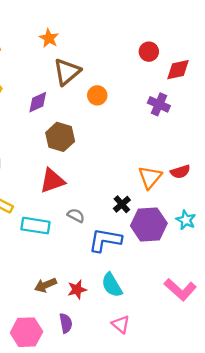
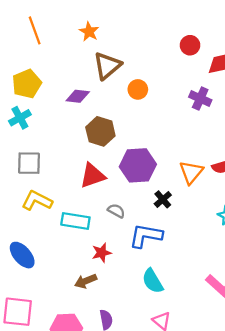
purple diamond: (38, 102) -> (78, 96), turned 30
purple hexagon: (149, 224) -> (138, 165), moved
red star: (77, 290) -> (102, 253), moved

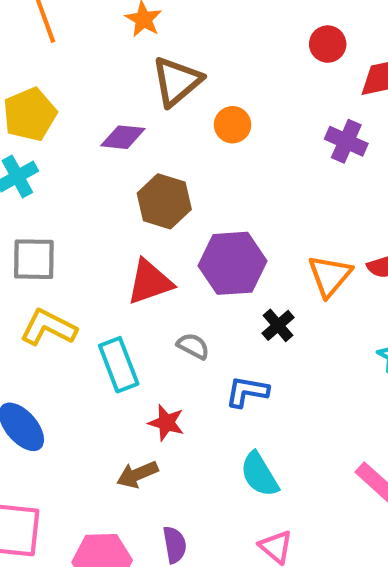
cyan rectangle: (75, 221) -> (119, 365), turned 60
blue L-shape: (146, 236) -> (247, 392), size x0.7
red star: (102, 253) -> (166, 423), turned 30

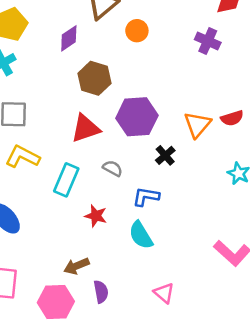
purple diamond: (123, 137) -> (69, 38), turned -40
cyan rectangle: (119, 365) -> (66, 180), turned 44
brown arrow: (137, 474) -> (77, 266), moved
cyan semicircle: (259, 474) -> (141, 235), moved

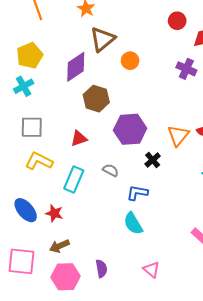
purple diamond: (69, 38) -> (76, 67), size x1.4
red triangle: (86, 128) -> (79, 138), moved, size x0.7
red star: (96, 216) -> (54, 213), moved
brown arrow: (77, 266) -> (59, 246), moved

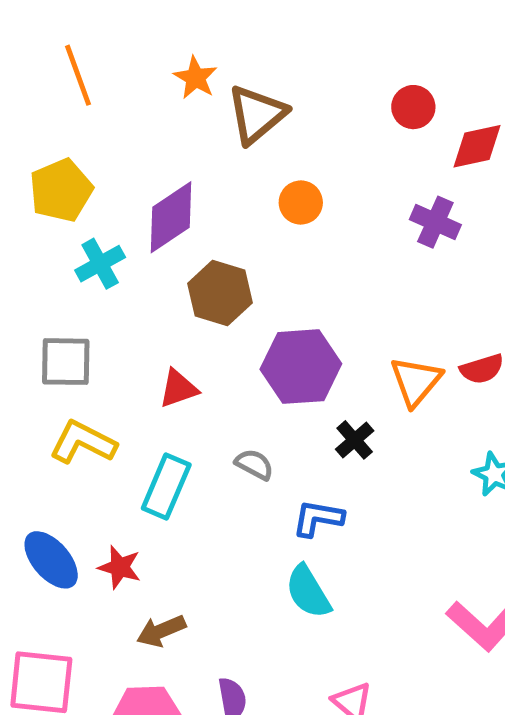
brown triangle: (102, 39) -> (257, 114), moved
cyan cross: (24, 86) -> (100, 264), moved
brown arrow: (59, 246) -> (161, 631), moved

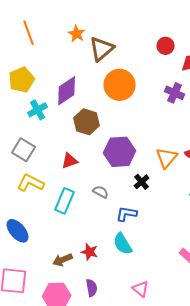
orange circle: (301, 203) -> (120, 85), size x1.8
gray square: (66, 362) -> (24, 150), turned 30
red star: (120, 567) -> (90, 252), moved

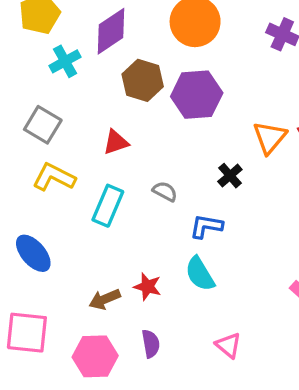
purple hexagon: (120, 152) -> (197, 95), moved

